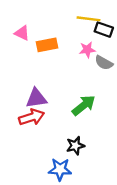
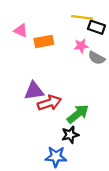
green arrow: (84, 105) -> (78, 114), moved
red arrow: (32, 117) -> (49, 103), moved

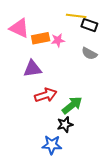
pink triangle: (21, 30) -> (19, 28), size x1.5
pink star: (81, 46) -> (58, 40), moved
purple triangle: (34, 91) -> (32, 69), moved

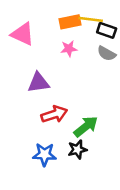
orange rectangle: (41, 38) -> (70, 22), moved
gray semicircle: (89, 53) -> (107, 53), moved
blue star: (52, 145) -> (44, 154), moved

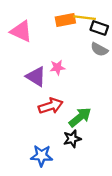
pink star: (69, 49) -> (57, 67), moved
purple triangle: (38, 83) -> (36, 77), turned 40
blue star: (44, 154) -> (42, 156), moved

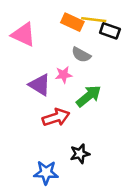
orange rectangle: (65, 20) -> (72, 22), turned 36
gray semicircle: (99, 49) -> (81, 55), moved
green arrow: (80, 117) -> (89, 96), moved

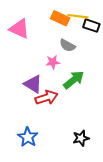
purple triangle: (40, 85) -> (33, 84), moved
black star: (80, 154) -> (81, 138), moved
blue star: (46, 173) -> (28, 137), moved, turned 30

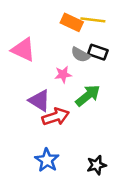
black rectangle: (91, 26) -> (98, 52), moved
pink triangle: (19, 29) -> (23, 50), moved
blue star: (28, 137) -> (47, 160), moved

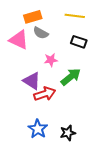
orange rectangle: (72, 22) -> (33, 17), moved, turned -42
gray semicircle: (80, 55) -> (41, 33), moved
black star: (97, 165) -> (68, 133), moved

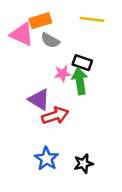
pink triangle: (19, 40) -> (22, 34), moved
black rectangle: (79, 42) -> (82, 63), moved
green arrow: (71, 77) -> (80, 81), moved, turned -60

